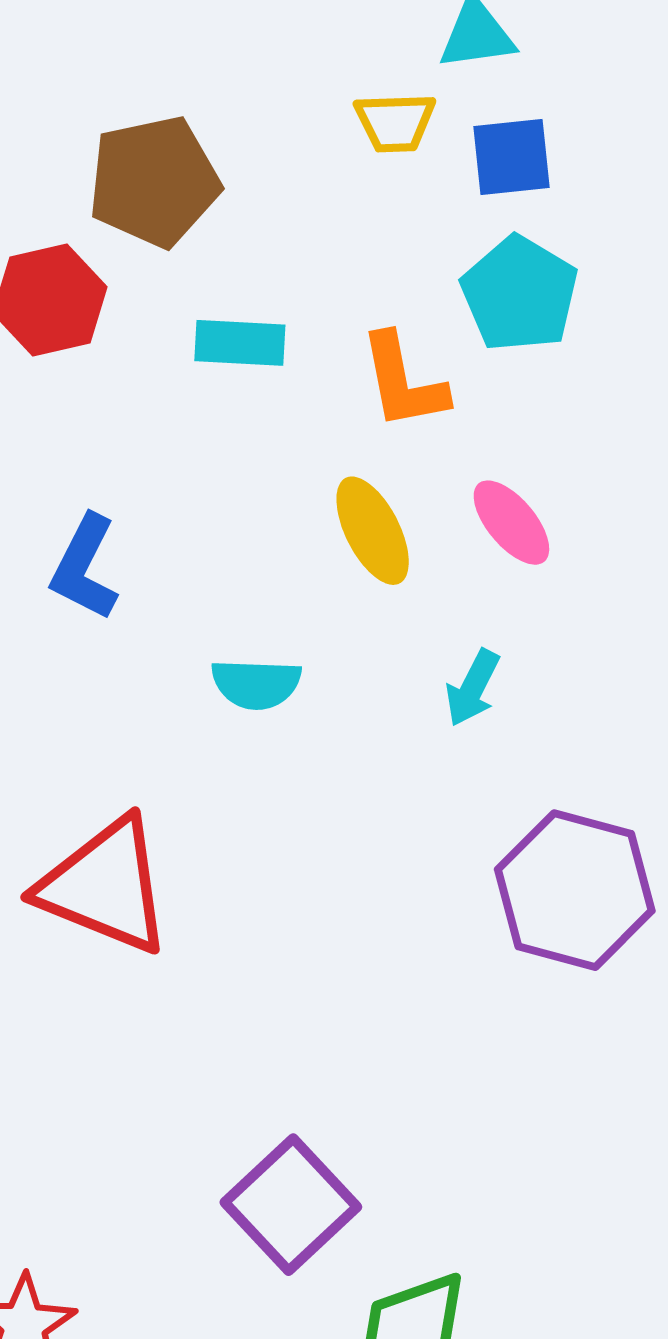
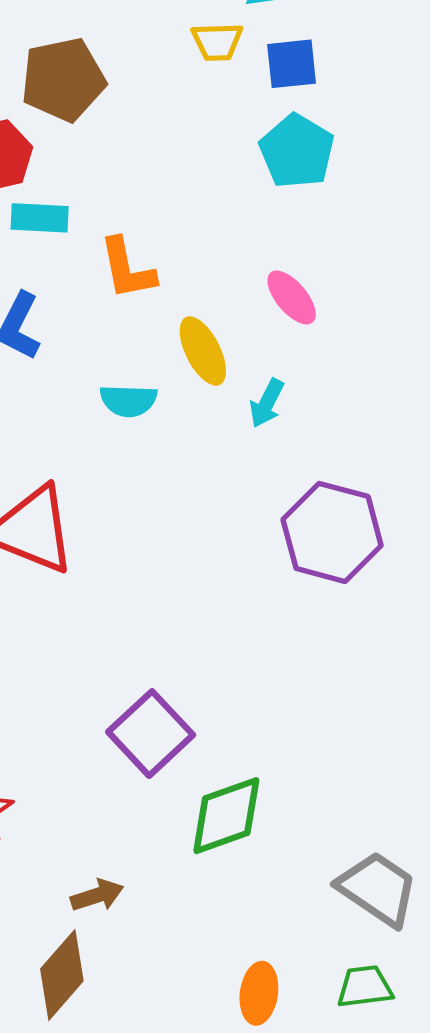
cyan rectangle: (240, 343) -> (40, 218), moved
orange L-shape: (403, 382) -> (127, 269), moved
yellow ellipse: (373, 531) -> (203, 351), moved

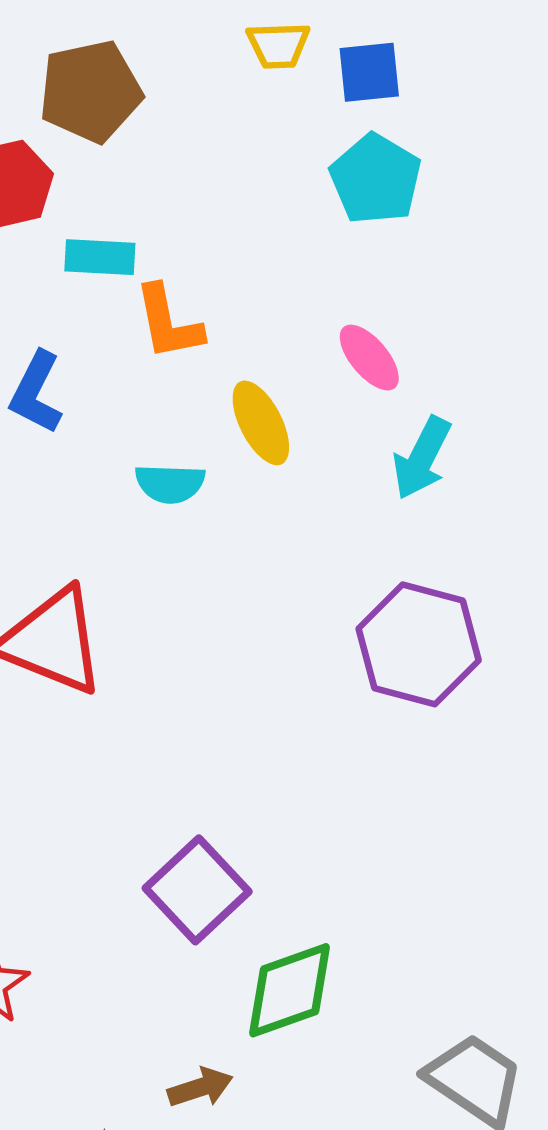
cyan rectangle: (40, 218) -> (100, 257), moved
cyan arrow: (267, 403) -> (422, 458), moved, size x1.4
brown arrow: (97, 895) -> (200, 1088), moved

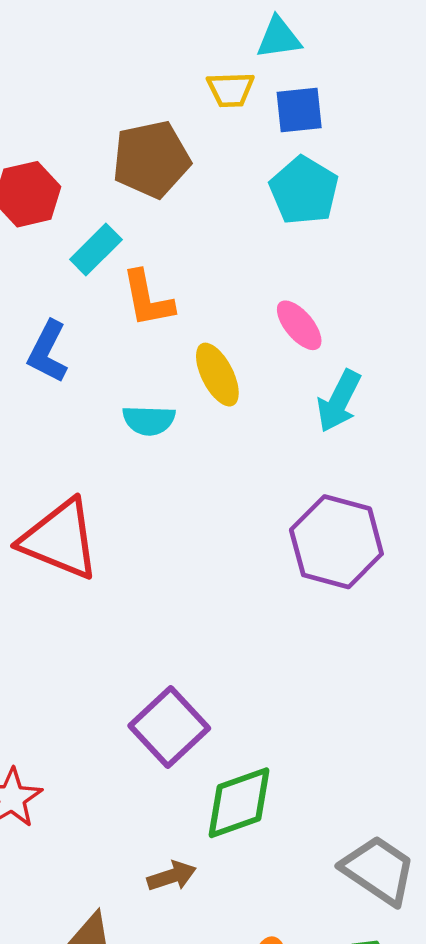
brown pentagon: (90, 91) -> (151, 159), moved
cyan rectangle: (100, 257) -> (96, 250), turned -48

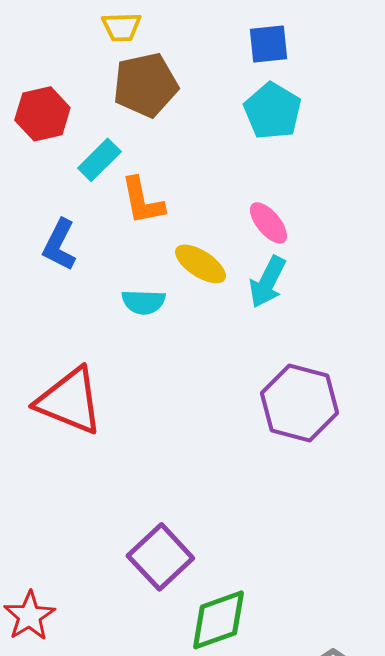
yellow trapezoid: (231, 90) -> (121, 27), moved
yellow ellipse: (217, 375) -> (200, 264), turned -30
cyan arrow: (339, 401) -> (267, 282), moved

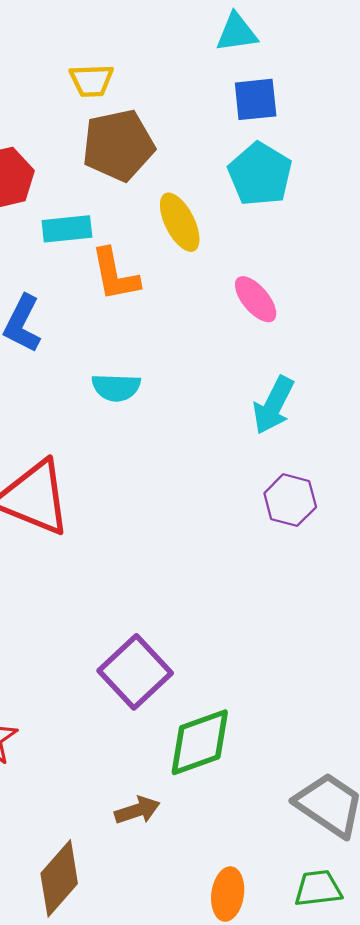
cyan rectangle: (99, 160) -> (67, 229), turned 39
yellow ellipse: (200, 264) -> (180, 222), moved, turned 30
cyan arrow: (267, 282) -> (273, 405), moved
purple hexagon: (299, 403) -> (290, 500), size x0.6

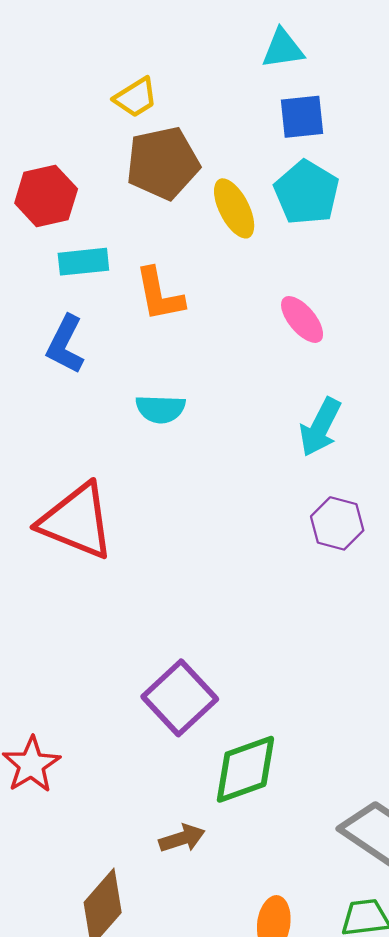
yellow trapezoid: (92, 80) -> (136, 97), turned -30
yellow ellipse: (180, 222) -> (234, 208), moved
cyan rectangle: (67, 229) -> (83, 262), moved

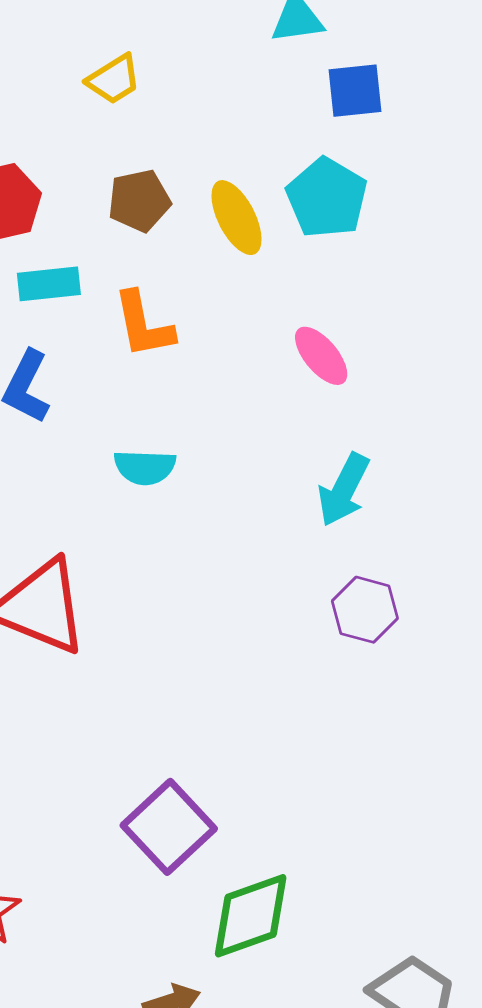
blue square: (302, 117) -> (355, 91), moved
brown pentagon: (163, 163) -> (139, 201), moved, size x0.7

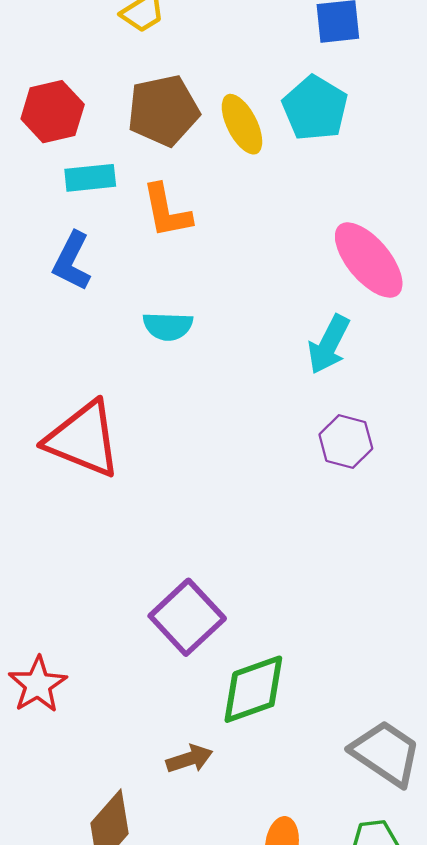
brown pentagon: (139, 201) -> (163, 110), size x1.4
pink ellipse: (321, 356) -> (369, 260), moved, size x1.6

